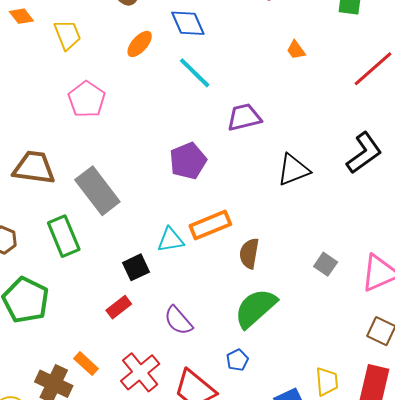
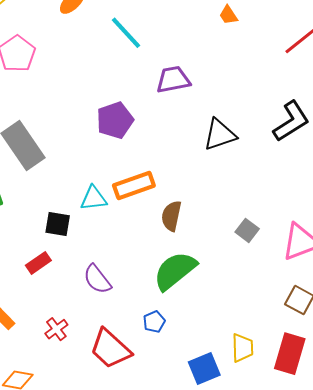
black square: (136, 267) -> (58, 224), turned 32
red cross: (140, 372) -> (56, 329), size x0.6

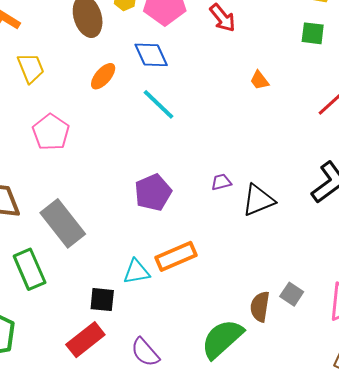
purple trapezoid: (173, 80) -> (221, 182), moved, size x0.6
brown semicircle: (171, 216) -> (260, 307), moved
red rectangle: (38, 263) -> (85, 340), size x1.5

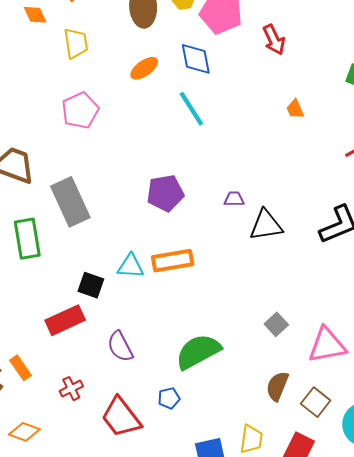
brown semicircle: (260, 307) -> (277, 386), moved

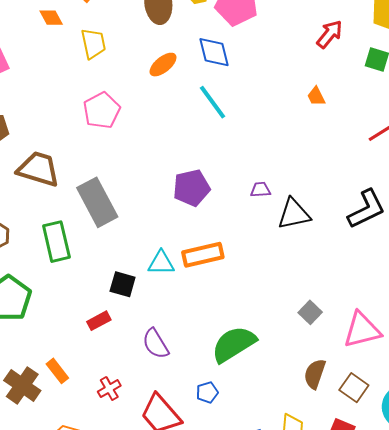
red arrow: (274, 40) -> (330, 34), moved, turned -112
red rectangle: (65, 320) -> (99, 321), size x0.6

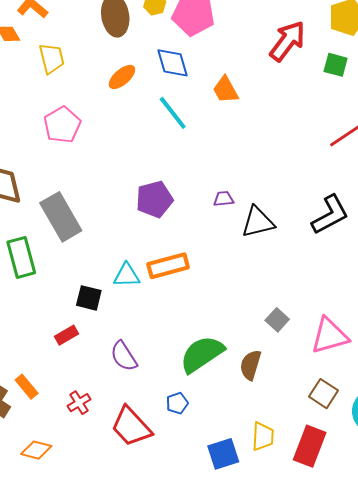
red arrow: (330, 34) -> (287, 41), size x1.4
orange trapezoid: (316, 96) -> (226, 90), moved, size x1.4
brown semicircle: (315, 374) -> (251, 365), moved

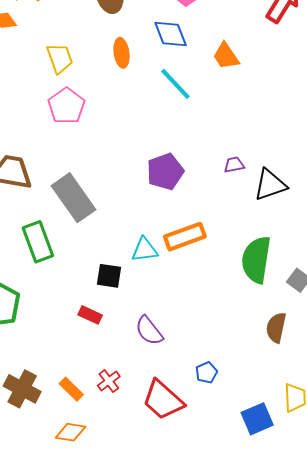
yellow trapezoid: (52, 58) -> (60, 58), moved
orange ellipse: (122, 77) -> (122, 53), turned -52
red rectangle: (66, 335) -> (90, 315), turned 60
green semicircle: (202, 354) -> (256, 260), moved, turned -42
orange rectangle: (27, 387) -> (71, 389), moved

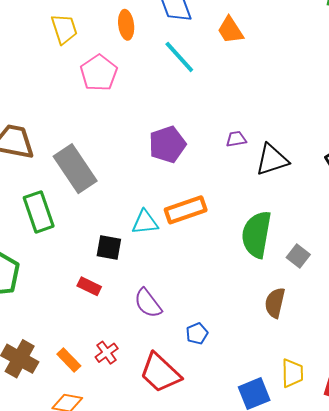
pink pentagon: (66, 106) -> (99, 73), moved
blue pentagon: (207, 373) -> (197, 334), moved

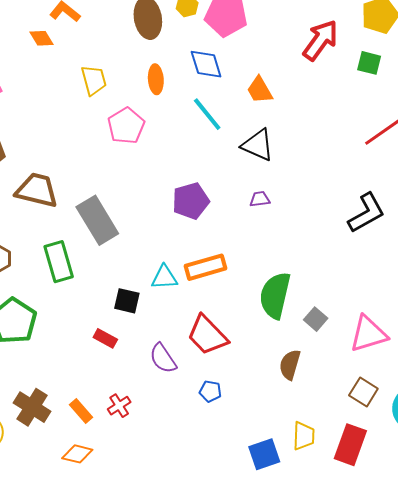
black triangle: (272, 160) -> (258, 145), moved, turned 39
blue pentagon: (197, 334) -> (210, 391), turned 30
red trapezoid: (160, 373) -> (207, 335), moved

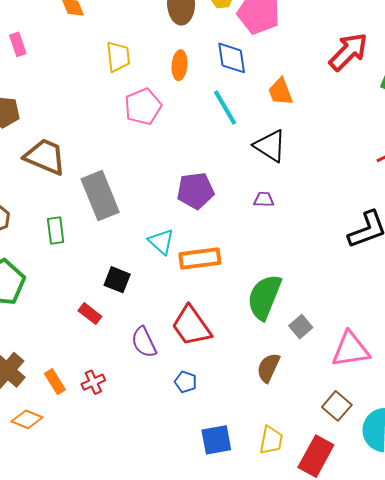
green rectangle: (59, 262) -> (56, 231), size x0.7
cyan triangle: (164, 277) -> (161, 242), moved, turned 36
orange diamond: (77, 454) -> (27, 419), moved
blue square: (264, 454) -> (216, 440), moved

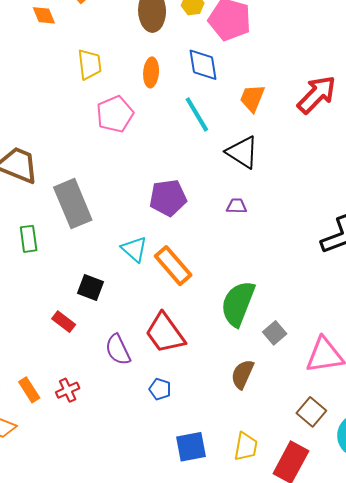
red arrow: (348, 52) -> (317, 95), moved
orange trapezoid: (280, 92) -> (252, 98), turned 44
orange rectangle: (200, 258) -> (173, 266), turned 57

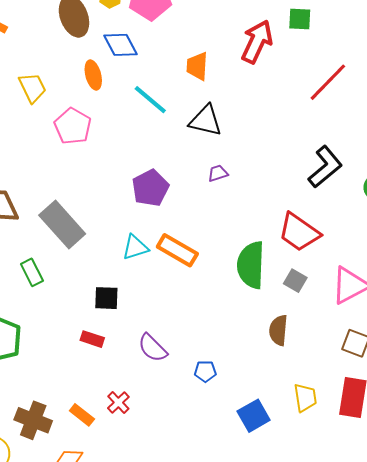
blue diamond: (203, 65) -> (121, 45), moved
cyan triangle: (134, 249) -> (135, 247), turned -40
red trapezoid: (165, 333) -> (299, 232), moved

